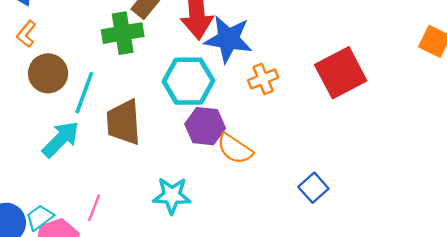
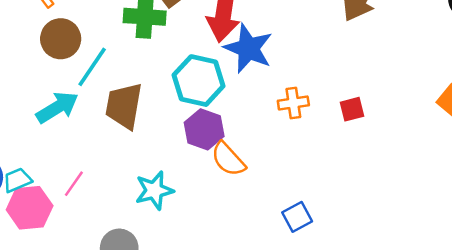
red square: (341, 73) -> (352, 109), size x0.5
orange cross: (263, 79) -> (293, 103), moved
cyan star: (172, 196) -> (154, 190), turned -30

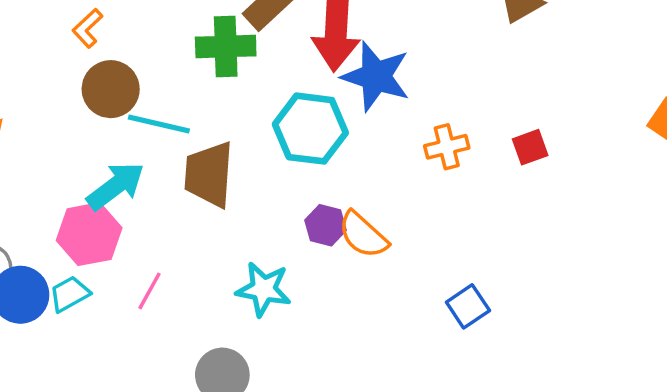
cyan line: (92, 67) -> (159, 124), turned 75
purple hexagon: (204, 129) -> (325, 225), moved, size x0.7
cyan star: (154, 190) -> (264, 289), turned 30
pink hexagon: (30, 208) -> (89, 234), moved

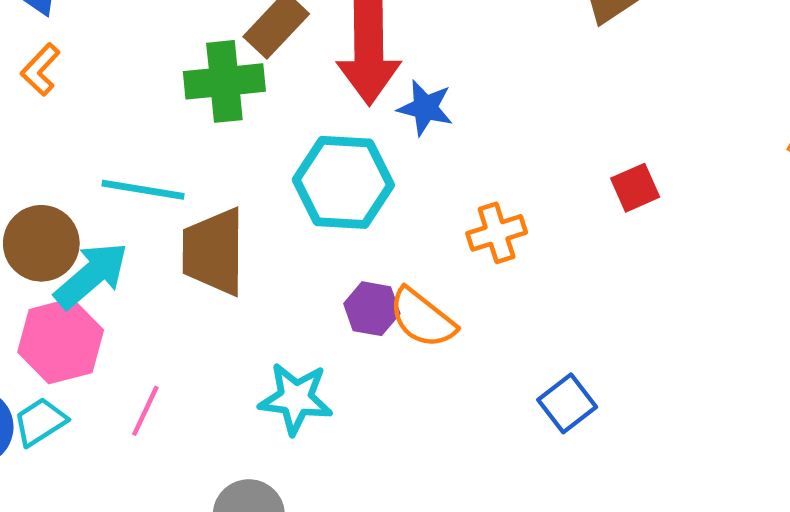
blue star: (376, 76) -> (425, 108), size x0.6
brown circle: (111, 89) -> (41, 243), moved
orange cross: (447, 147) -> (497, 233), moved

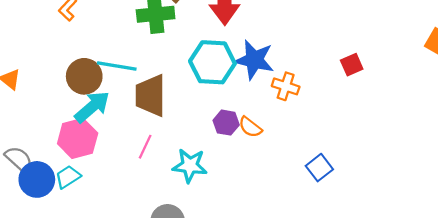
blue star: (425, 108) -> (254, 60), moved, size x1.5
orange cross: (497, 233) -> (286, 86), turned 36
brown circle: (41, 243) -> (84, 76), moved
orange semicircle: (422, 318) -> (250, 127), size x0.7
pink line: (145, 411) -> (145, 147), moved

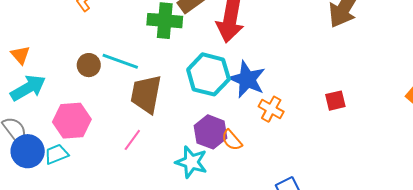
brown circle: (84, 76) -> (89, 65), size x0.7
cyan arrow: (92, 107) -> (28, 88), moved
purple hexagon: (226, 123) -> (211, 132), size x1.4
cyan star: (190, 166) -> (191, 162), moved

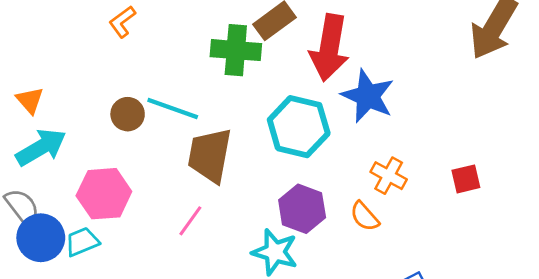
blue star: (247, 79) -> (368, 96), moved
red square: (335, 101) -> (466, 179), moved
orange semicircle: (232, 140) -> (365, 216), moved

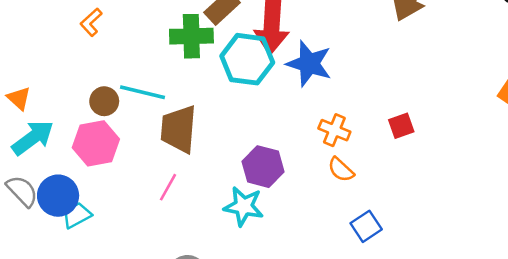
cyan hexagon: (299, 127) -> (247, 59), moved
pink hexagon: (104, 194) -> (96, 143), moved
orange semicircle: (365, 216) -> (341, 170), moved
blue circle: (41, 238) -> (58, 196), moved

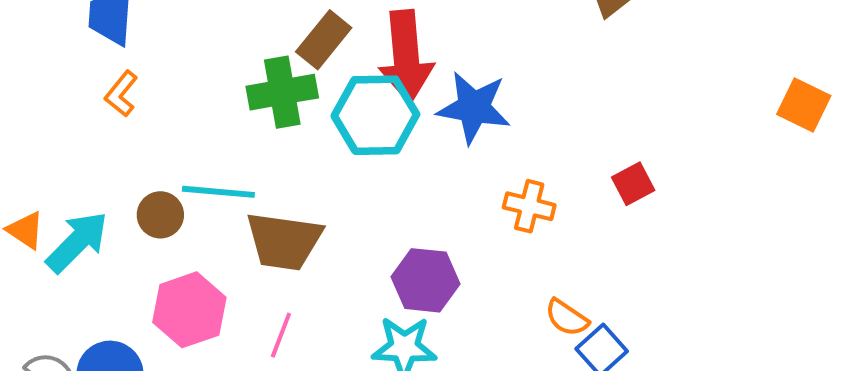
brown trapezoid: (179, 129) -> (284, 241), turned -78
cyan arrow: (33, 138) -> (77, 242), moved
pink hexagon: (96, 143) -> (189, 310), moved
orange semicircle: (341, 170) -> (567, 318), moved

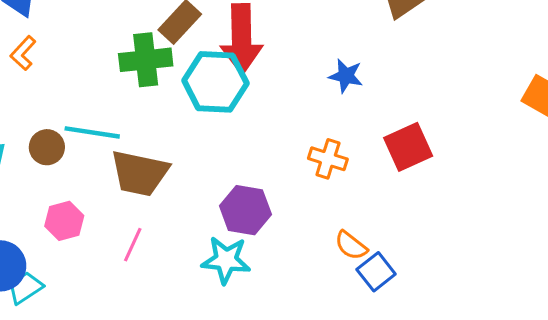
blue star: (474, 108) -> (346, 76), moved, size x0.6
red square: (633, 184) -> (408, 147), size x1.5
pink hexagon: (189, 310) -> (64, 221), size x0.7

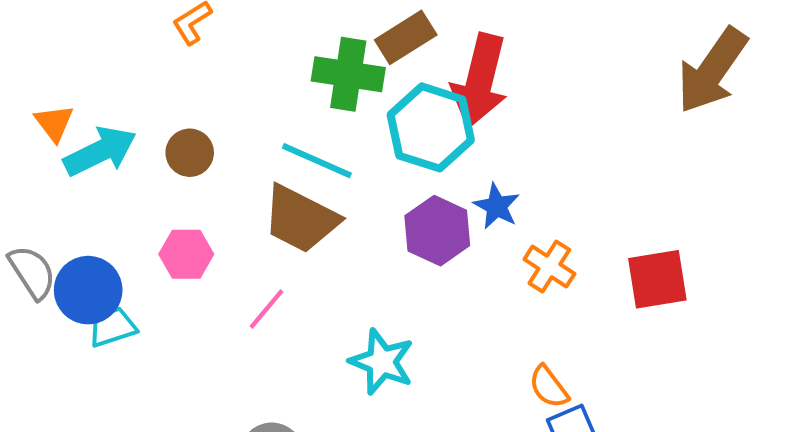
blue star: (346, 76) -> (497, 206), moved
cyan line: (92, 132) -> (317, 161), moved
purple hexagon: (245, 210) -> (437, 231), moved

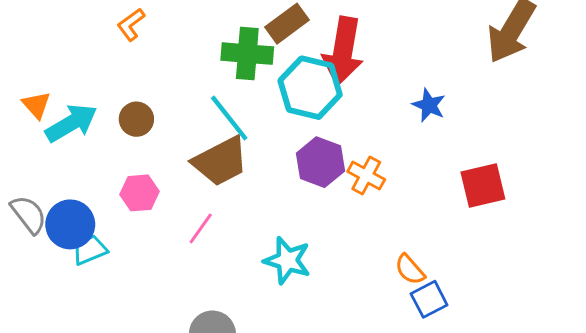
cyan line: (317, 161) -> (229, 118), turned 32
blue star: (497, 206) -> (429, 105), moved
brown trapezoid: (301, 219) -> (221, 161), turned -50
orange cross: (549, 267) -> (366, 175), moved

